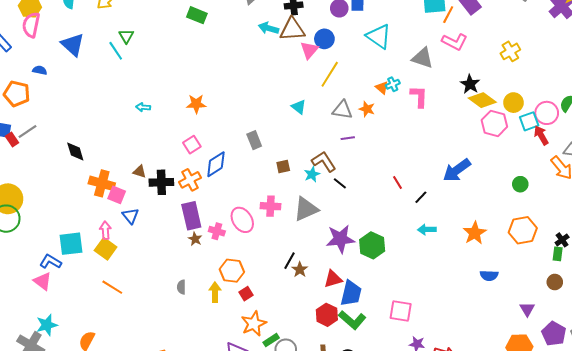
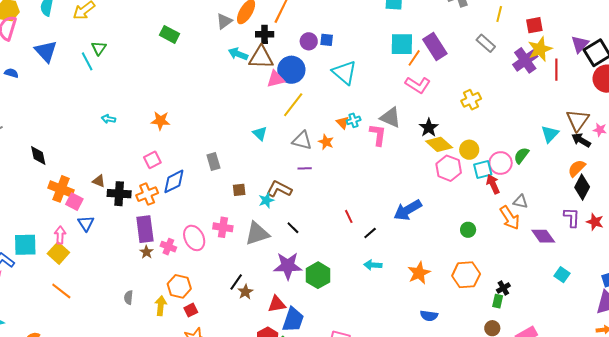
blue circle: (324, 39) -> (291, 70), size x1.4
pink triangle: (309, 50) -> (276, 79), turned 30
gray triangle: (423, 58) -> (390, 117), moved
brown L-shape: (324, 162) -> (279, 189), turned -35
black line: (340, 183) -> (293, 228), moved

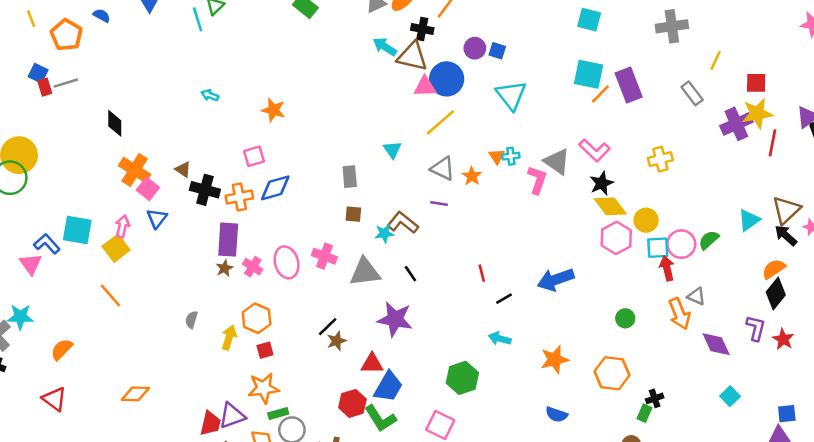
pink L-shape: (418, 85) -> (595, 150), moved
gray rectangle: (213, 162) -> (350, 177), moved
green hexagon: (318, 275) -> (462, 378), moved

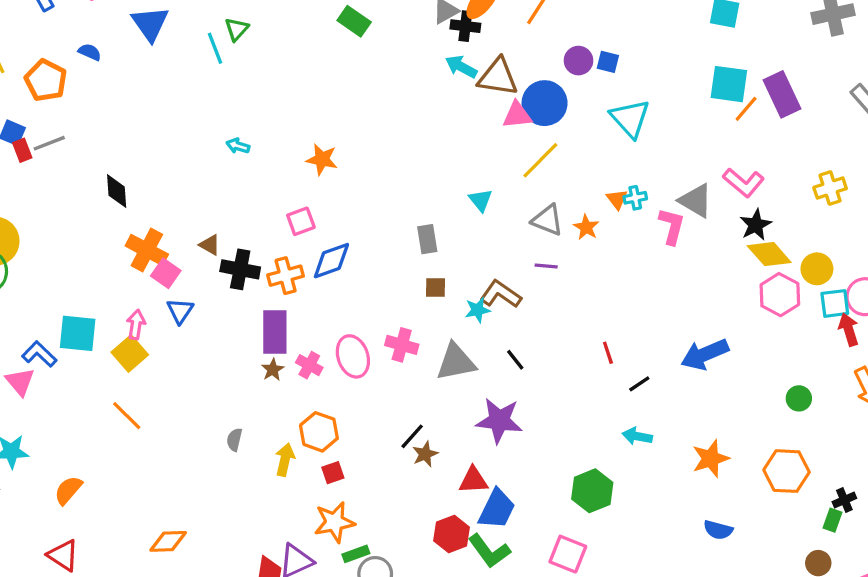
black cross: (422, 29) -> (465, 26), moved

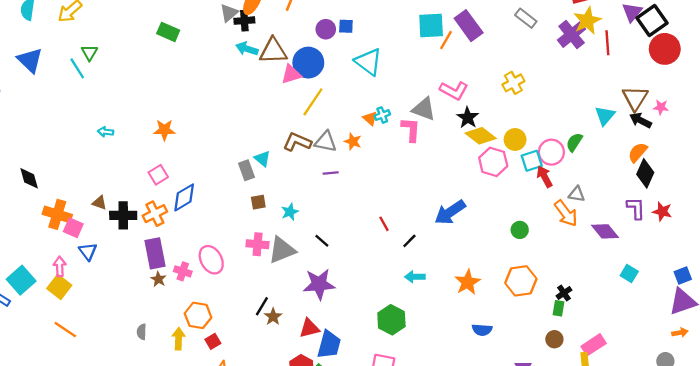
cyan triangle: (481, 200) -> (262, 159), moved
brown L-shape: (501, 294) -> (297, 142), moved
cyan square: (78, 333) -> (21, 280), turned -36
pink cross: (402, 345) -> (258, 244), moved

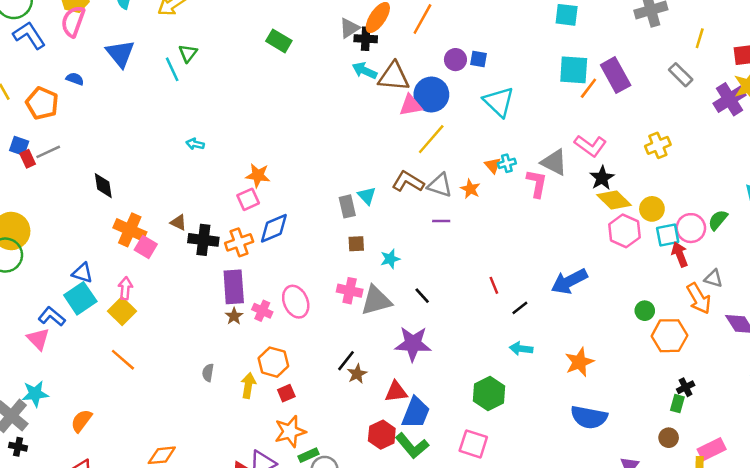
orange star: (164, 130) -> (258, 175), moved
blue triangle: (88, 251) -> (82, 273), moved, turned -42
orange hexagon: (521, 281) -> (669, 336), moved
blue semicircle: (482, 330) -> (589, 417), size x1.6

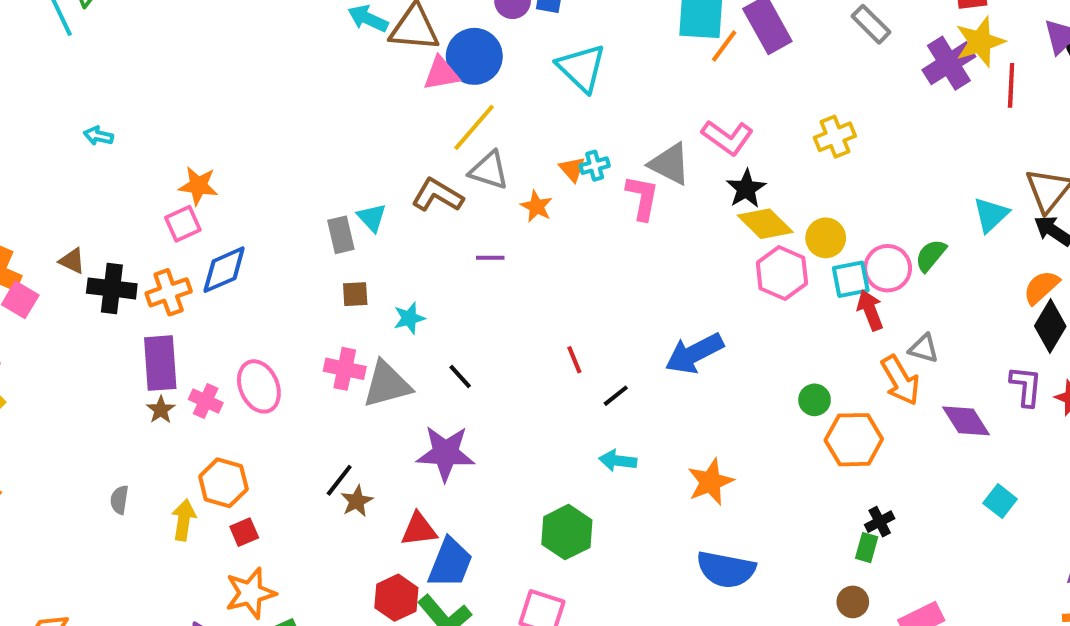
gray triangle: (440, 185) -> (489, 170), moved

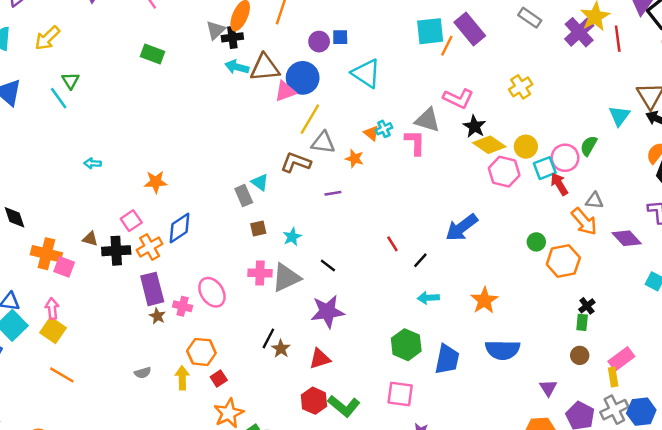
pink square: (183, 224) -> (131, 221), moved
gray semicircle: (119, 500) -> (143, 373), turned -105
blue trapezoid: (450, 563) -> (447, 359), moved

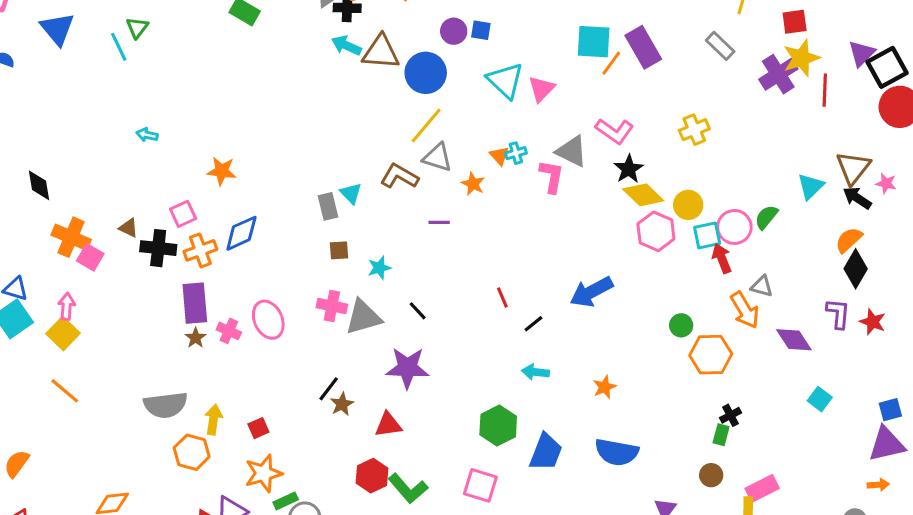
pink triangle: (285, 91) -> (541, 89), moved, turned -35
orange star: (484, 300) -> (604, 387), size x0.7
orange hexagon: (201, 352) -> (192, 452), moved
gray semicircle: (143, 373) -> (165, 405), size x2.0

